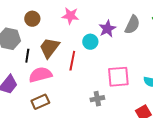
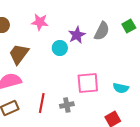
red line: (72, 61) -> (42, 103), moved

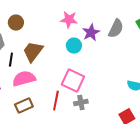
pink star: (40, 22) -> (69, 20), moved
pink square: (88, 83) -> (73, 81), moved, turned 30

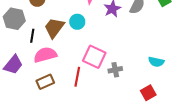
cyan circle: (74, 46) -> (77, 22), moved
gray cross: (81, 103) -> (115, 70), moved

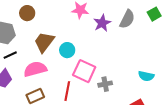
cyan circle: (77, 22) -> (67, 50), moved
black line: (32, 36) -> (10, 55), moved, turned 56

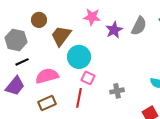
brown trapezoid: (44, 42) -> (61, 36), moved
cyan circle: (67, 50) -> (79, 57), size x1.5
pink square: (84, 71) -> (88, 78), moved, size x0.6

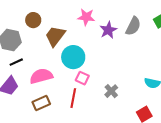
gray cross: (117, 91) -> (111, 91), turned -32

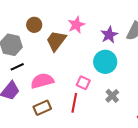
pink star: (86, 17) -> (76, 25), moved, turned -30
cyan circle: (73, 57) -> (105, 62), moved

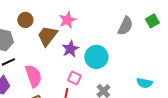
purple star: (109, 35) -> (70, 49), moved
pink semicircle: (42, 81) -> (33, 76), turned 85

